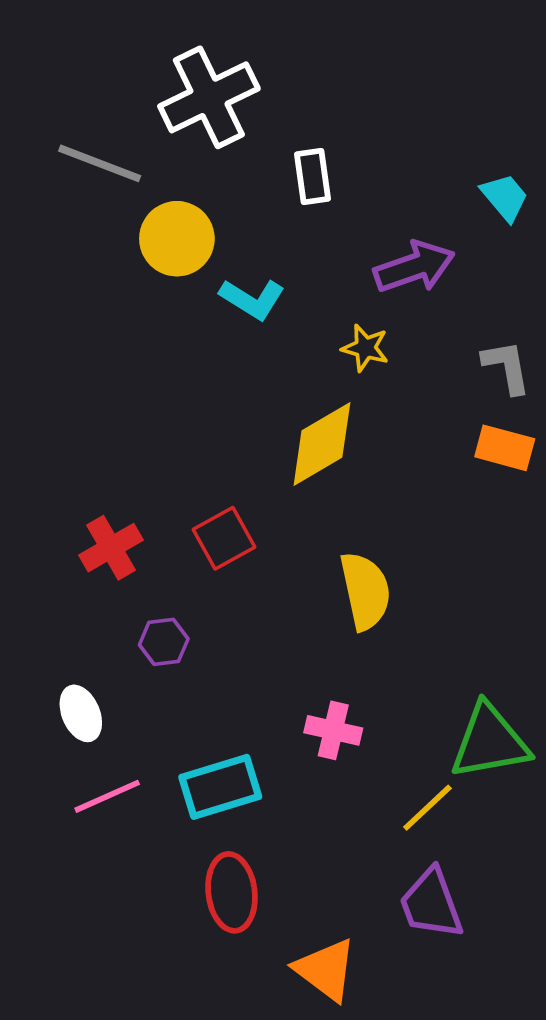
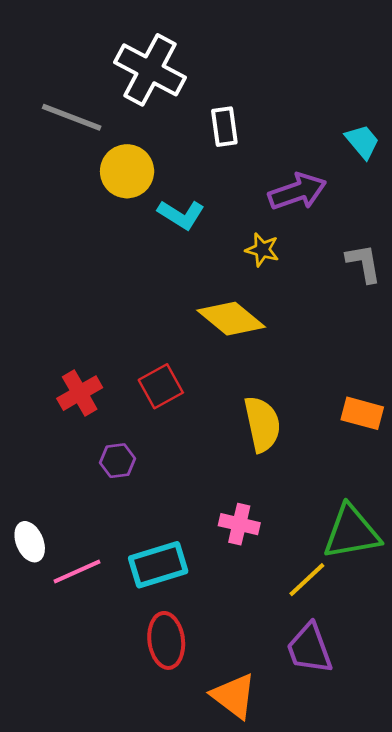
white cross: (209, 97) -> (150, 70), turned -36
yellow diamond: (322, 444) -> (231, 319), turned 70
orange rectangle: (505, 448) -> (362, 413), moved
white ellipse: (81, 713) -> (30, 542), moved

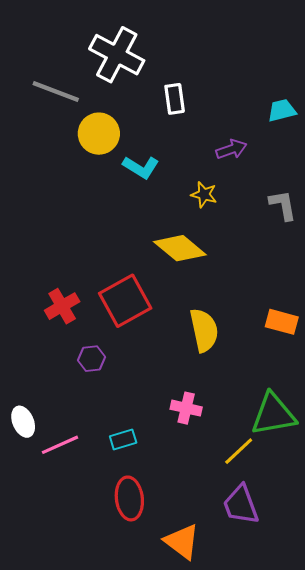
cyan trapezoid: (362, 142) -> (282, 110), turned -64
purple arrow: (297, 192) -> (231, 149), size x0.7
red square: (161, 386) -> (125, 301), size x1.5
cyan rectangle: (158, 565) -> (123, 440), size x0.6

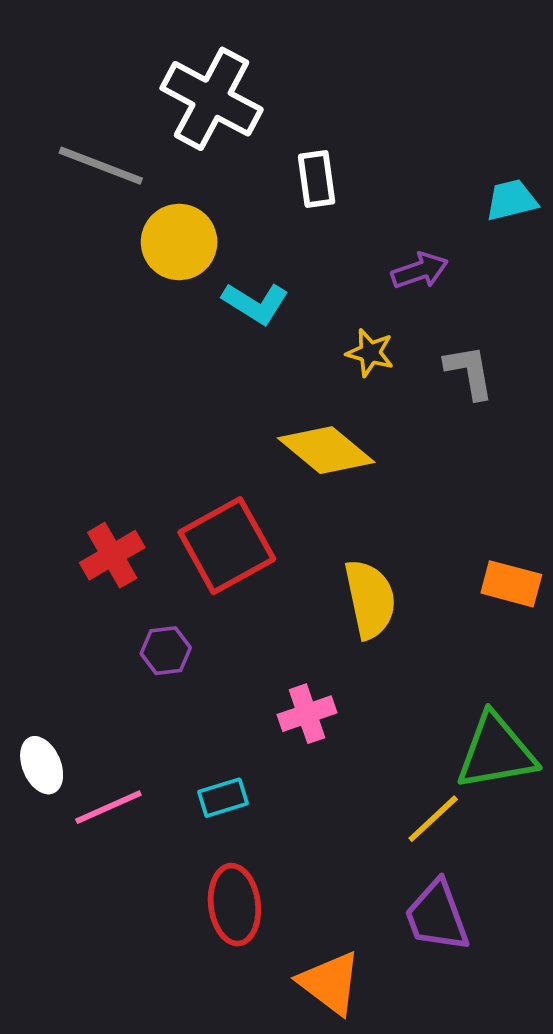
gray L-shape: (283, 205) -> (469, 372), moved
pink cross: (186, 408) -> (307, 714), moved, turned -32

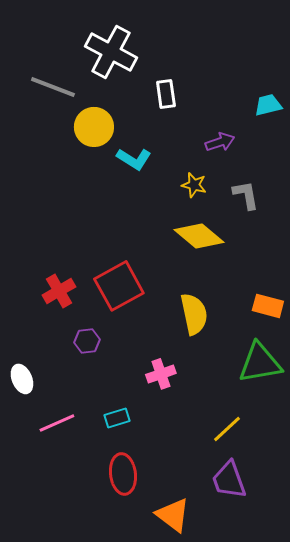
yellow diamond: (326, 450) -> (199, 236), moved
green triangle: (496, 752) -> (260, 363), moved
white ellipse: (42, 765) -> (22, 379), moved

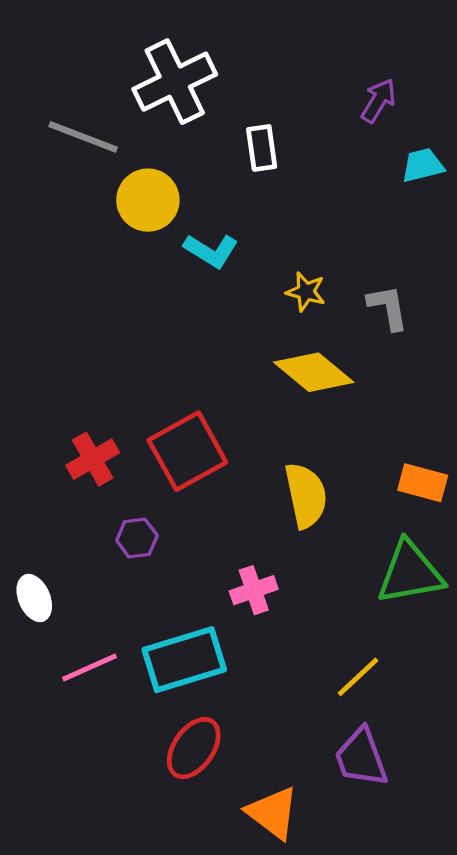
white cross: (111, 52) -> (175, 82), turned 36
purple arrow: (220, 142) -> (378, 101), moved, turned -40
cyan rectangle: (117, 418) -> (184, 660), size x2.0
red ellipse: (123, 474) -> (194, 748), turned 42

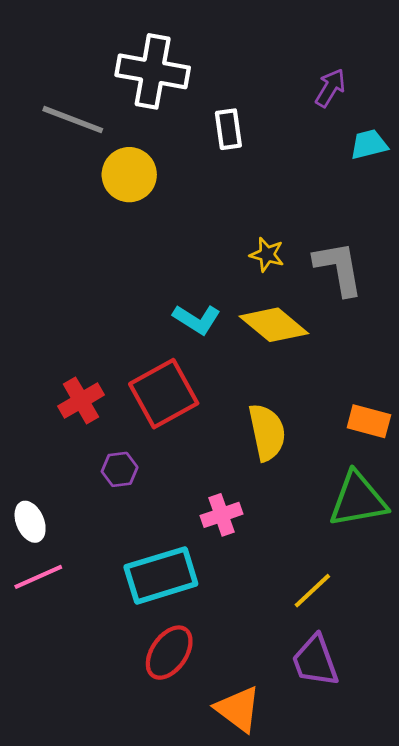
white cross: (175, 82) -> (153, 71), turned 36
cyan L-shape: (211, 251) -> (197, 319), moved
gray L-shape: (388, 307) -> (339, 268), size x1.4
pink line: (90, 667) -> (38, 577), moved

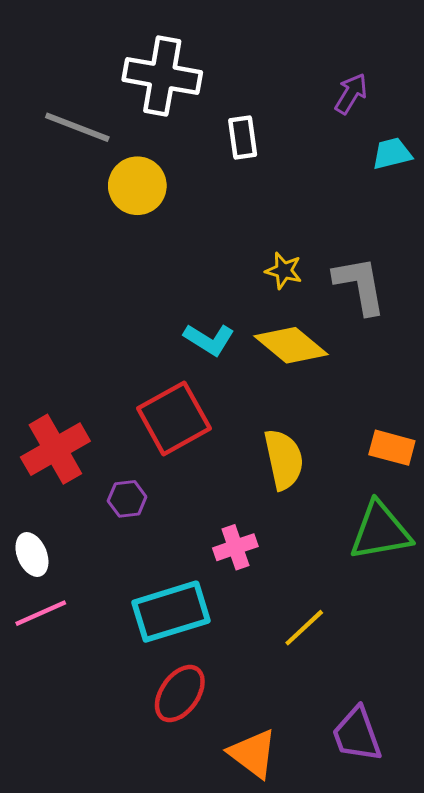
red cross: (81, 401) -> (55, 449), moved, size x1.4
yellow line: (312, 591) -> (304, 628), moved
purple trapezoid: (315, 661) -> (357, 734), moved

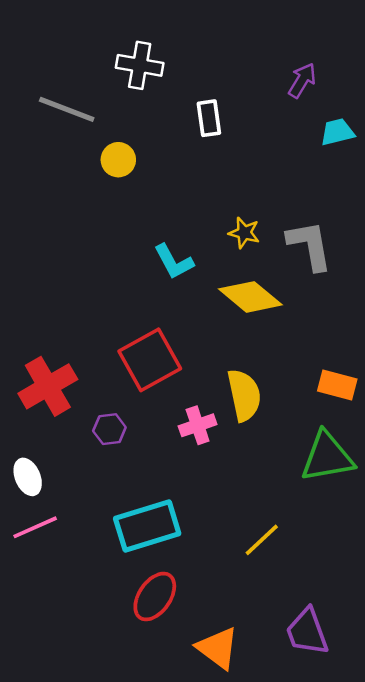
white cross: (162, 76) -> (140, 65), size x0.7
yellow circle: (137, 186) -> (118, 160), size x0.7
cyan L-shape: (209, 339) -> (174, 262), moved, turned 30
pink cross: (235, 547) -> (198, 425), moved

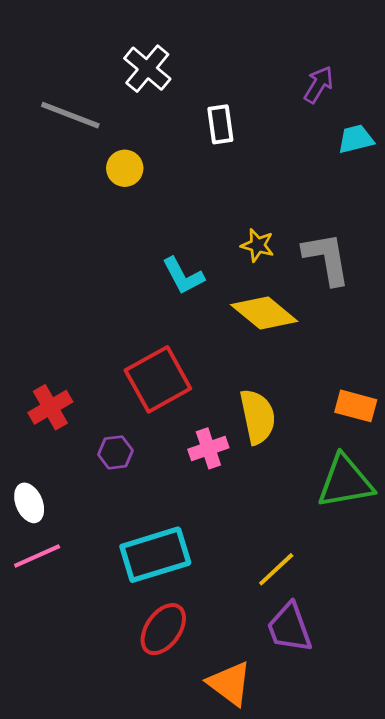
white cross: (140, 65) -> (147, 69), turned 30
red cross: (48, 386) -> (50, 407), size x0.7
purple trapezoid: (307, 632) -> (289, 628), moved

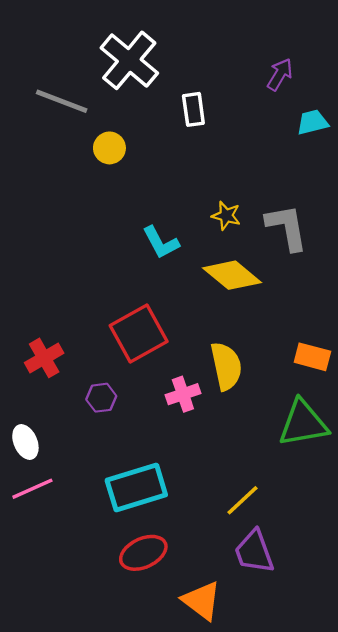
white cross: (147, 69) -> (129, 60), size x1.4
red ellipse: (163, 629) -> (143, 553), turned 30

